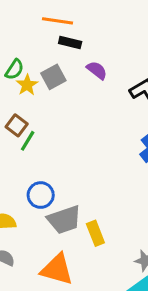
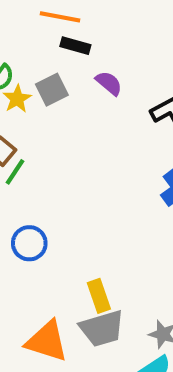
gray trapezoid: (64, 220) -> (102, 329), moved

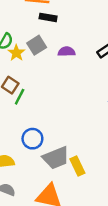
purple semicircle: (109, 83) -> (67, 52), moved, turned -35
gray trapezoid: (102, 329) -> (56, 158), moved

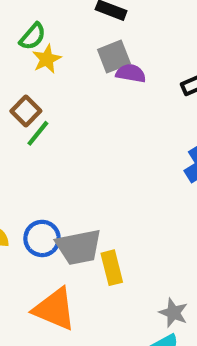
gray square: (37, 45) -> (114, 57), moved
blue circle: (32, 139) -> (42, 238), moved

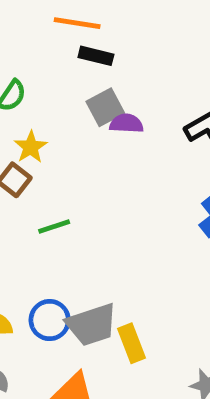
yellow star: (47, 59) -> (31, 147), moved
green line: (38, 133) -> (54, 227), moved, turned 40

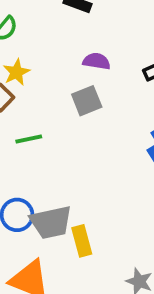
gray square: (105, 107) -> (87, 101), moved

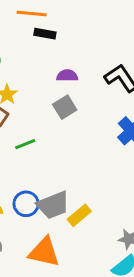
yellow rectangle: (82, 241) -> (79, 215), turned 75

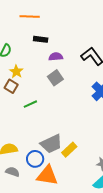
black rectangle: (45, 34) -> (41, 39), moved
blue circle: (26, 204) -> (35, 159), moved

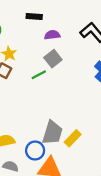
green line: (30, 104) -> (39, 75), moved
gray trapezoid: (51, 144) -> (52, 133), turned -45

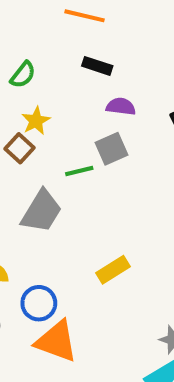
gray trapezoid: (52, 133) -> (41, 211), moved
yellow rectangle: (73, 138) -> (113, 270), moved

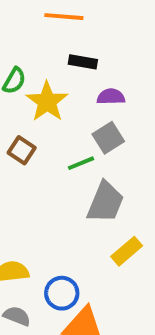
yellow star: (36, 121) -> (47, 102), moved, size x1.5
gray trapezoid: (41, 211) -> (105, 202), moved

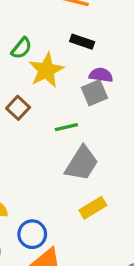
gray square: (108, 138) -> (94, 93), moved

